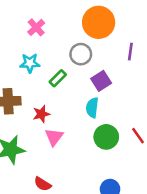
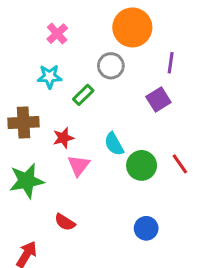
purple square: (101, 81) -> (158, 100), moved
cyan semicircle: (92, 108) -> (114, 144), moved, turned -36

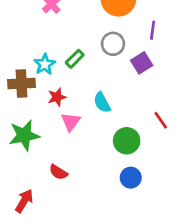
gray circle: (111, 66) -> (113, 44), moved
cyan star: (50, 77) -> (45, 64), moved, turned -30
green circle: (142, 165) -> (127, 141), moved

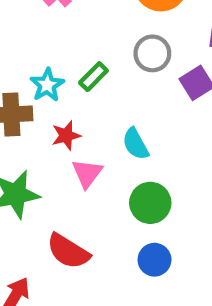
green circle: (127, 141) -> (150, 203), moved
red semicircle: (58, 172) -> (68, 251), size x1.5
blue circle: (131, 178) -> (154, 260), moved

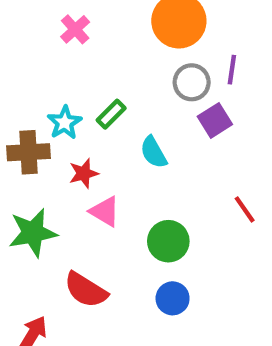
gray circle: (152, 53) -> (192, 82), moved
cyan semicircle: (136, 144) -> (153, 152), moved
pink triangle: (87, 173) -> (105, 212), turned -36

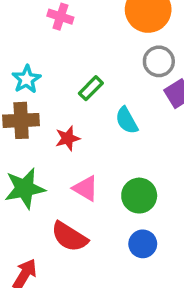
pink cross: (75, 29) -> (60, 17), turned -30
cyan star: (65, 123) -> (26, 79), moved
pink triangle: (105, 212) -> (85, 188), moved

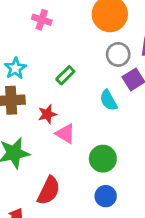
cyan semicircle: (127, 120) -> (108, 100), moved
pink triangle: (85, 188) -> (65, 134), moved
red semicircle: (69, 237) -> (49, 191), turned -96

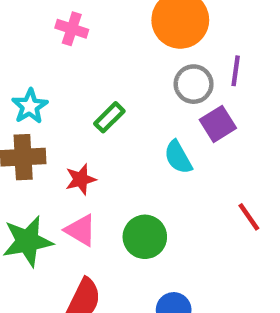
pink triangle: (65, 134) -> (81, 230), moved
green circle: (103, 159) -> (145, 237), moved

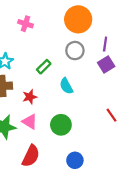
gray circle: (194, 84) -> (75, 51), moved
purple square: (218, 124) -> (106, 65), moved
cyan semicircle: (178, 157) -> (66, 86), moved

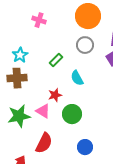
red star: (30, 97) -> (55, 95), moved

